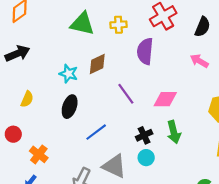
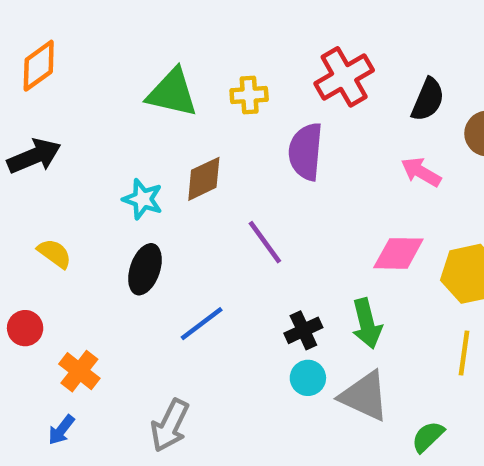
yellow semicircle: (27, 99) -> (54, 253), turned -77
pink diamond: (165, 99) -> (398, 253), moved
gray triangle: (114, 166) -> (364, 396), moved

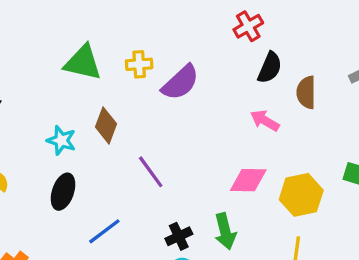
red cross: (344, 77) -> (248, 26), moved, size x0.7
purple semicircle: (306, 152) -> (180, 82), moved, turned -138
brown diamond: (204, 179) -> (106, 125), turned -44

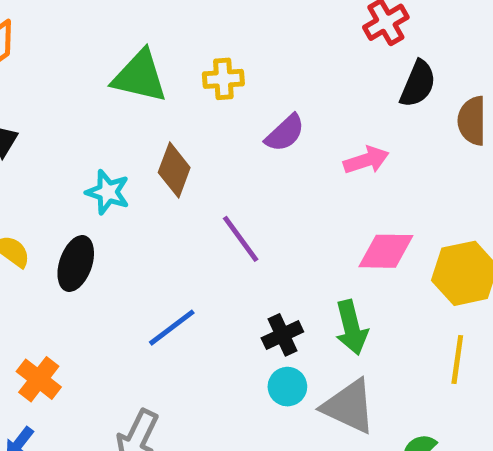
purple semicircle: (180, 82) -> (285, 133), moved, size x0.7
pink arrow: (265, 121) -> (366, 160), moved, turned 132
black ellipse: (63, 192) -> (76, 264), moved

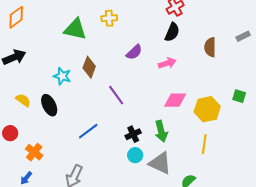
yellow cross: (223, 79) -> (109, 18), moved
black semicircle: (418, 84) -> (172, 32), moved
black ellipse: (76, 264) -> (49, 105), turned -45

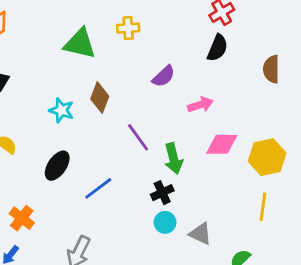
pink arrow: (167, 63) -> (200, 105), moved
black ellipse: (49, 105) -> (57, 166), moved, turned 60
green arrow: (161, 131) -> (174, 159), moved
gray triangle: (160, 163) -> (200, 234), size x0.7

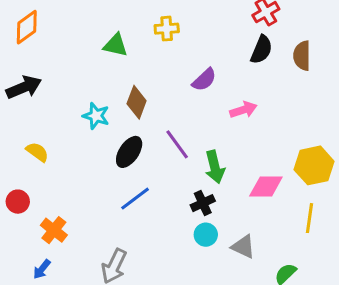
green triangle: (80, 44) -> (116, 45), size x0.7
brown semicircle: (271, 69) -> (302, 56), moved
pink diamond: (222, 144) -> (266, 187), moved
black ellipse: (57, 166) -> (129, 152), moved

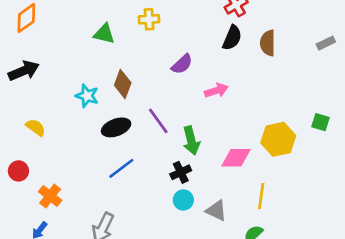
black ellipse: (129, 152) -> (116, 127), turned 36
yellow line: (310, 218) -> (261, 196), moved

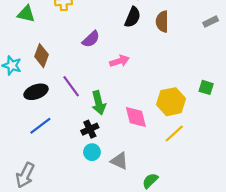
pink diamond: (236, 158) -> (136, 117), turned 75
yellow line: (261, 196) -> (174, 133), moved, turned 40

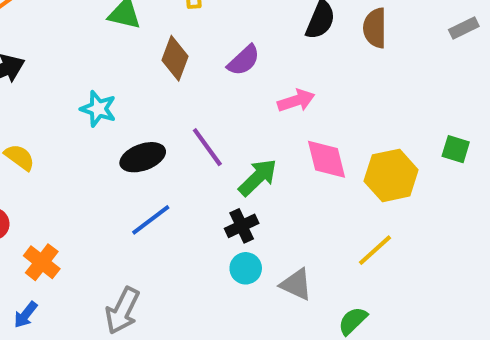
brown diamond: (41, 56) -> (175, 58), moved
green arrow: (99, 103) -> (258, 177), turned -120
pink diamond: (136, 117) -> (326, 159), moved
yellow line: (174, 133) -> (375, 250), moved

